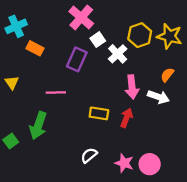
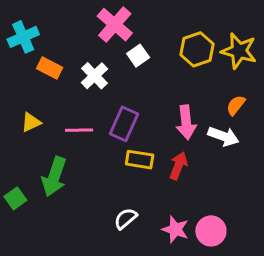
white cross: (118, 54) -> (95, 76), moved
purple rectangle: (77, 59) -> (124, 124), moved
yellow triangle: (12, 83) -> (31, 122), moved, turned 40

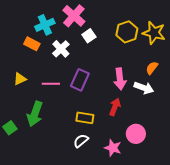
cyan cross: (23, 37) -> (45, 25), moved
yellow rectangle: (140, 160) -> (85, 118), moved
pink circle: (211, 231) -> (136, 134), moved

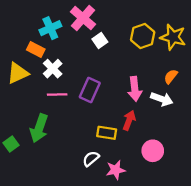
white cross: (61, 49) -> (53, 69), moved
yellow triangle: (20, 79) -> (18, 73), moved, size x1.5
yellow rectangle: (85, 118) -> (107, 133), moved
pink star: (113, 148) -> (116, 170), moved, turned -30

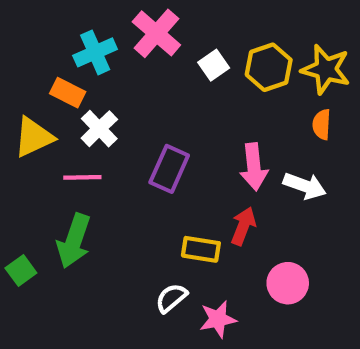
white square: (100, 41) -> (214, 65), moved
orange semicircle: (171, 77) -> (322, 124), moved, turned -35
pink line: (57, 95) -> (82, 177), moved

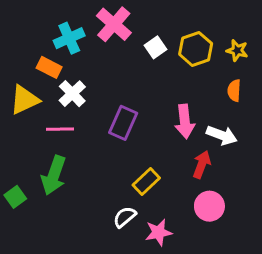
yellow star: (326, 69) -> (237, 50), size x0.6
red arrow: (243, 226) -> (202, 165), moved
yellow rectangle: (201, 249) -> (146, 181), turned -52

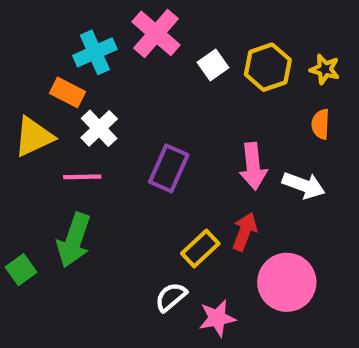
red arrow: (202, 165) -> (245, 232), moved
pink circle: (209, 206) -> (287, 282), size x1.4

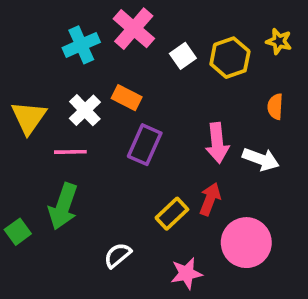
yellow star: (325, 69) -> (279, 41), moved
orange rectangle: (67, 92) -> (127, 98), moved
yellow triangle: (34, 137) -> (29, 117), turned -30
white semicircle: (171, 297) -> (118, 255), moved

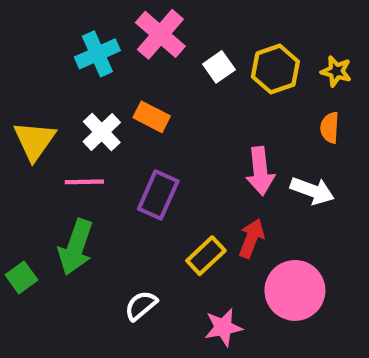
yellow star: (279, 41) -> (336, 71), moved
purple rectangle: (145, 145) -> (158, 195), moved

